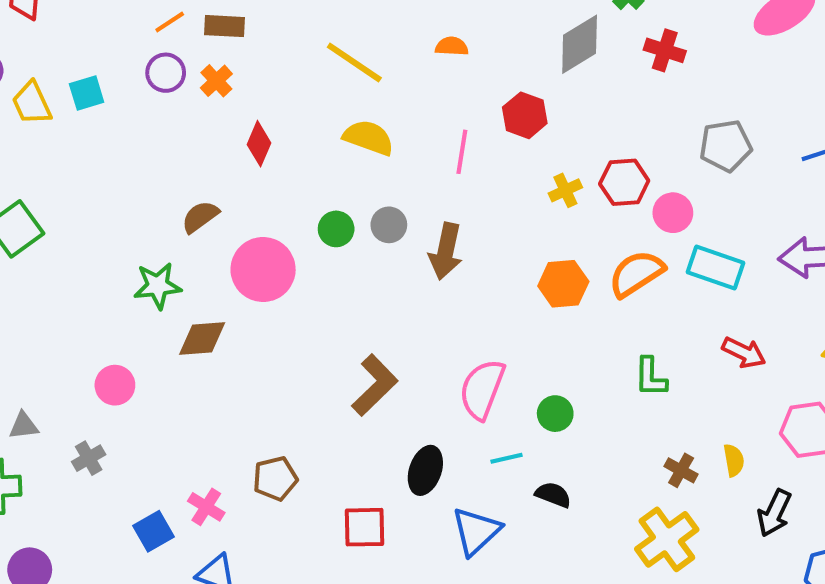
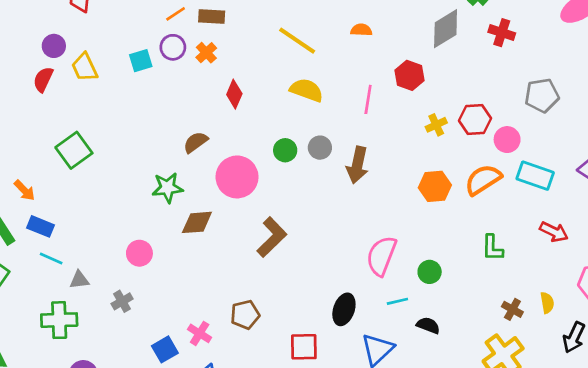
cyan square: (87, 93) -> (141, 61), moved
brown L-shape: (375, 385) -> (272, 237), moved

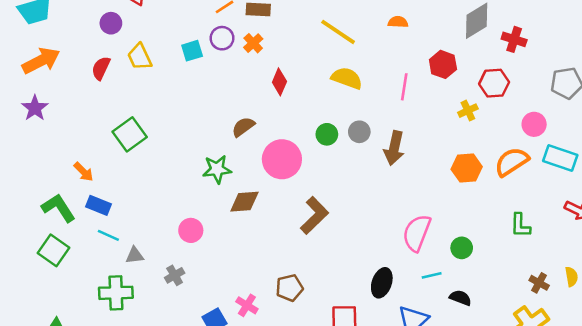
red cross: (502, 33) -> (514, 39), moved
purple circle: (54, 46) -> (111, 23), moved
red hexagon: (475, 119) -> (494, 83), moved

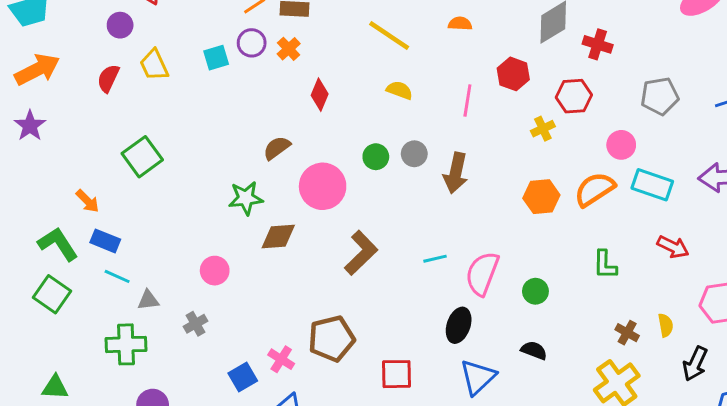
yellow semicircle: (347, 78) -> (399, 90), size x0.7
cyan line: (432, 275) -> (435, 259), moved
black ellipse: (382, 283) -> (459, 325), moved
brown pentagon: (289, 288) -> (331, 339), size x1.4

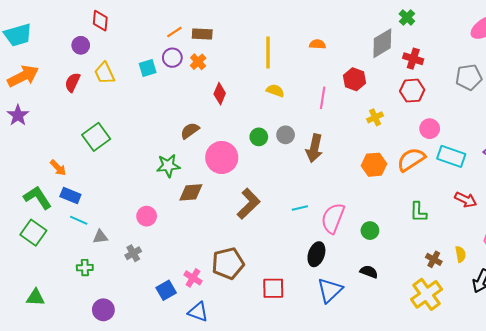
yellow line: (389, 35) -> (268, 52), turned 56
red hexagon: (574, 96) -> (412, 91), moved
gray pentagon: (660, 96) -> (469, 77), moved
green cross: (126, 344) -> (85, 268), size x0.6

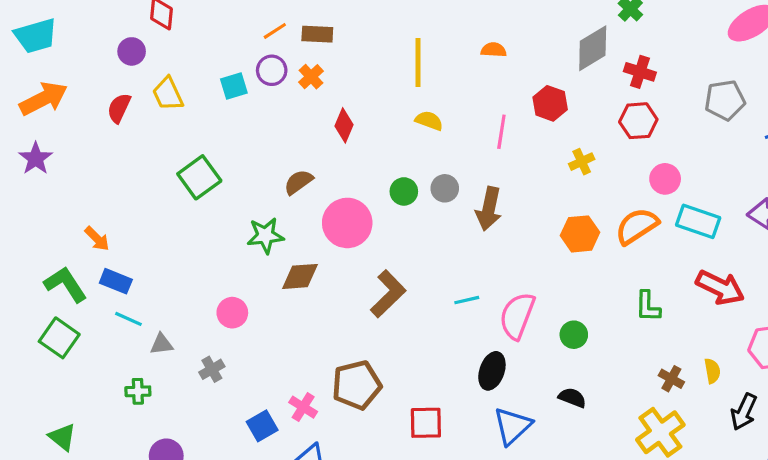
green square: (96, 137) -> (199, 177), moved
red arrow: (466, 200) -> (720, 287), size x1.4
green triangle: (35, 297) -> (62, 437), turned 36

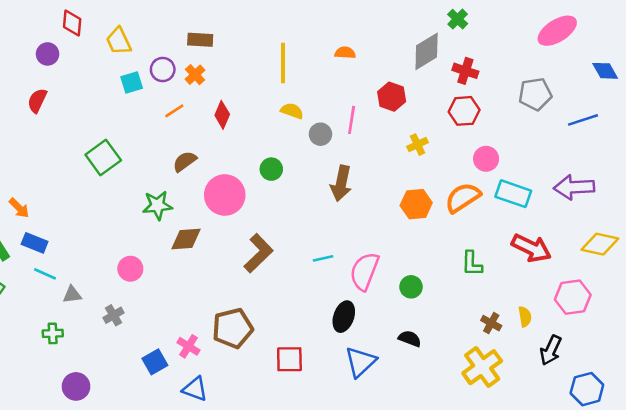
orange line: (275, 31) -> (174, 111), moved
yellow trapezoid: (168, 94) -> (119, 41), moved
gray circle: (445, 188) -> (320, 134), moved

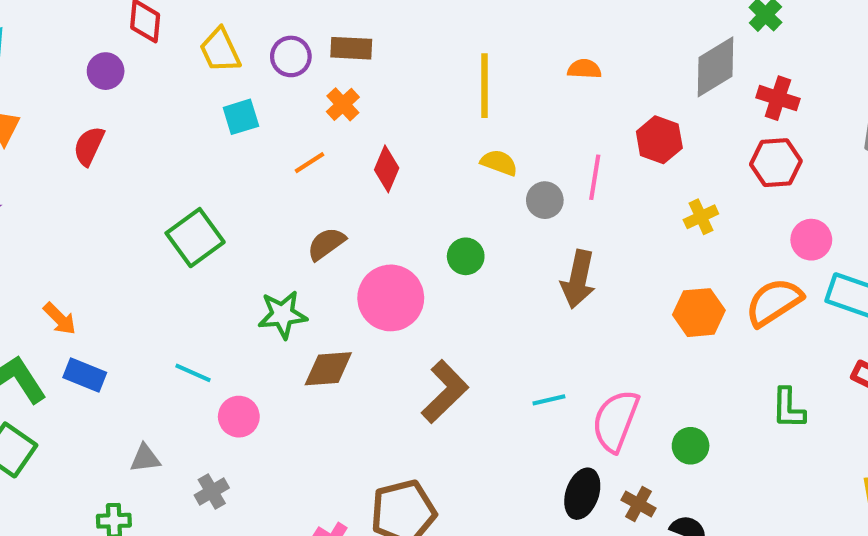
purple circle: (163, 70) -> (291, 56), moved
cyan line: (45, 274) -> (193, 373), moved
brown cross: (491, 323) -> (638, 504), moved

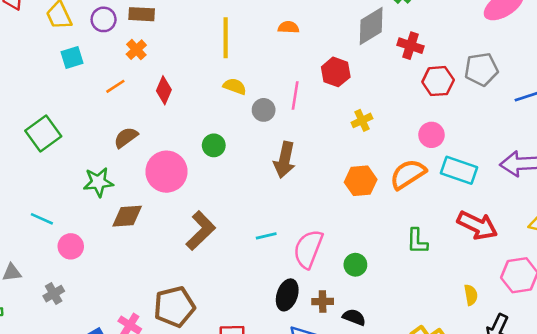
red hexagon: (776, 163) -> (438, 81), moved
brown cross: (638, 504) -> (323, 301), turned -30

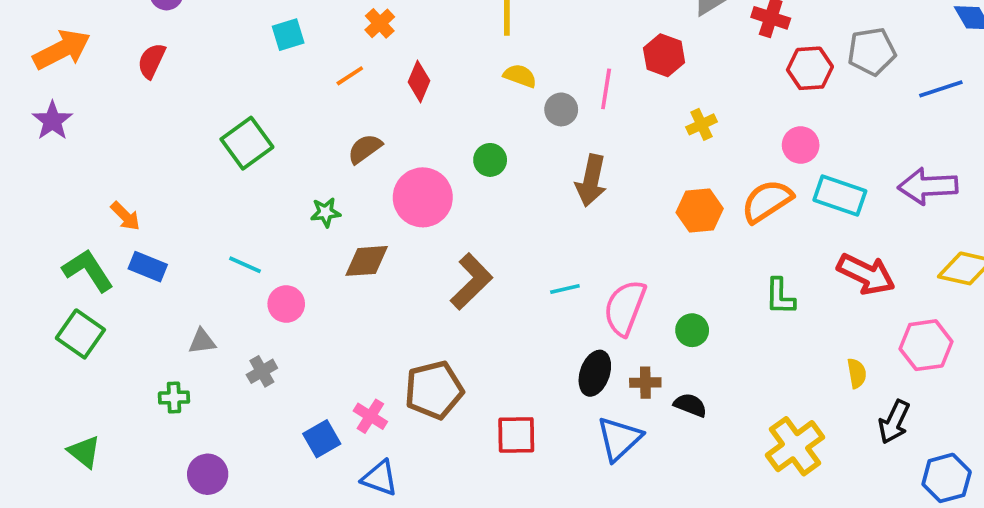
green star: (98, 182) -> (325, 212), size x0.7

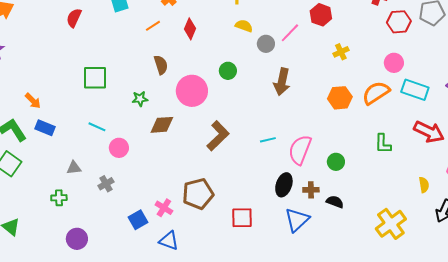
red semicircle: (152, 61) -> (74, 18), moved
pink line: (606, 89) -> (290, 33), turned 35
green square: (247, 143) -> (95, 78), moved, turned 36
brown semicircle: (365, 149) -> (161, 65), turned 108

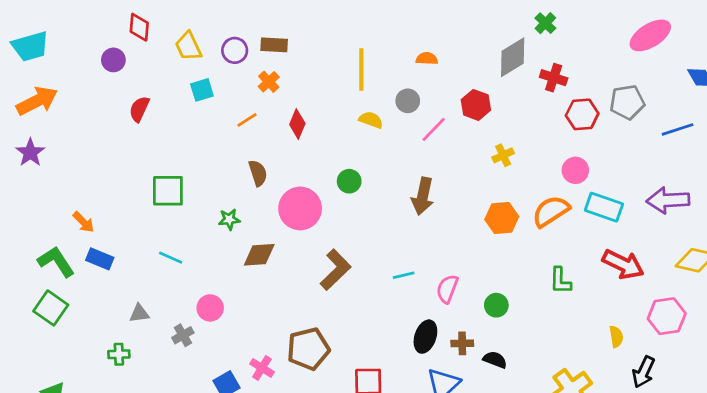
gray circle: (266, 44) -> (408, 101), moved
pink circle: (119, 148) -> (210, 308), moved
pink semicircle: (300, 150) -> (447, 289), size x0.7

